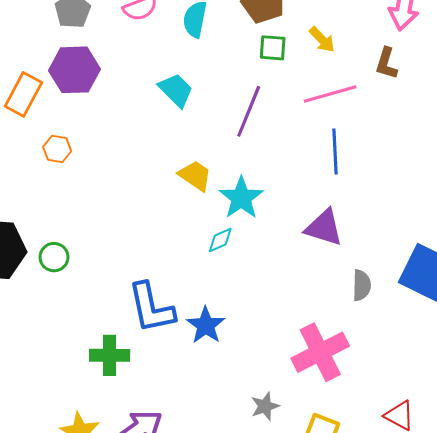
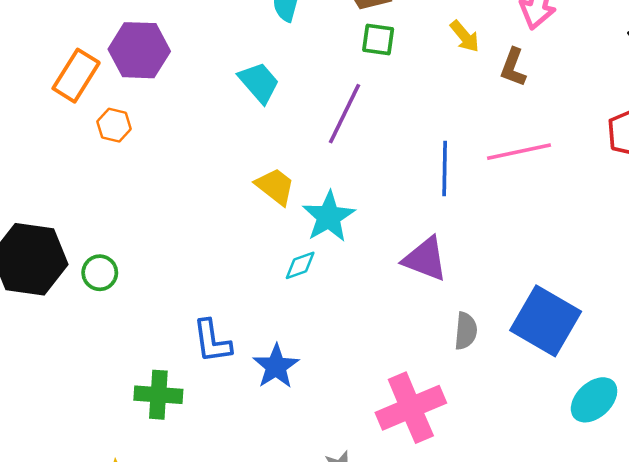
yellow arrow: (322, 39) -> (465, 36), moved
pink line: (330, 94) -> (519, 152), moved
orange hexagon: (57, 149) -> (114, 125), moved
blue L-shape: (151, 308) -> (212, 341), size x0.7

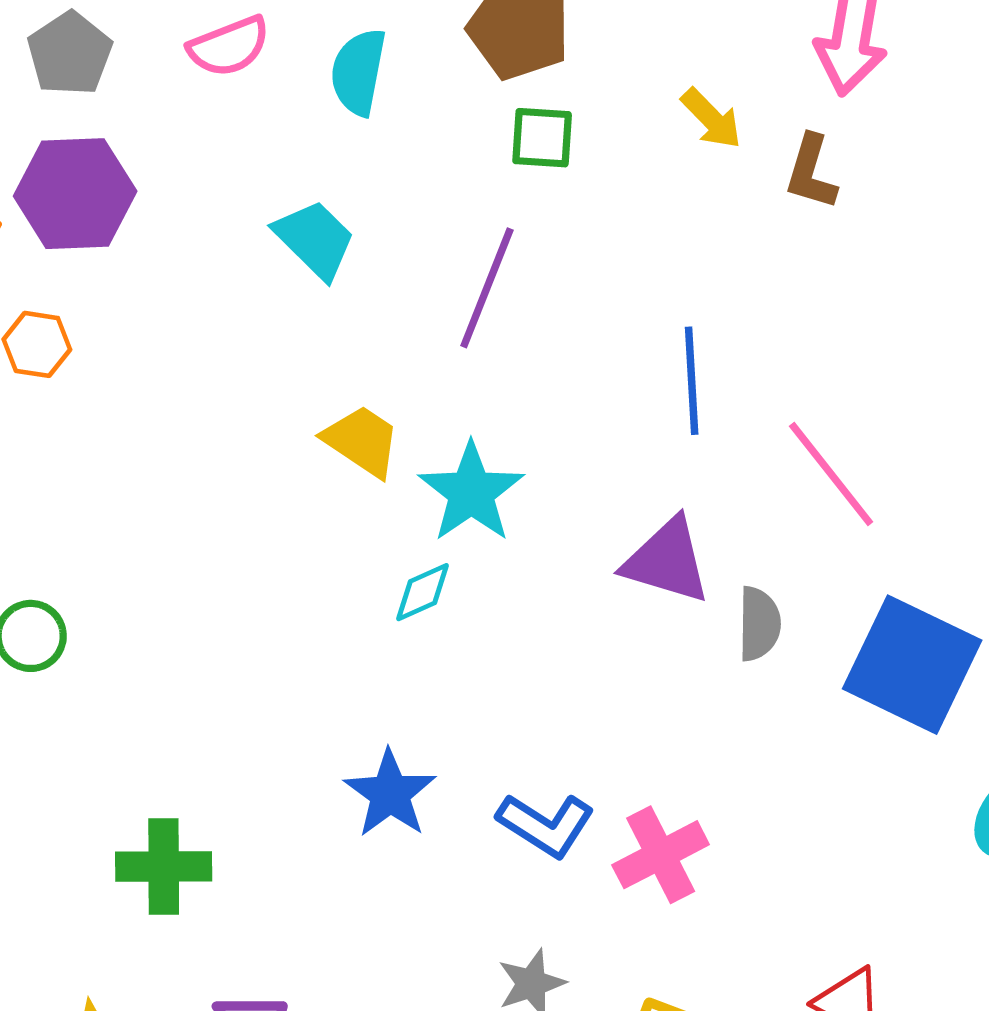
pink line: (519, 152) -> (831, 474), moved, turned 68
gray semicircle: (466, 331) -> (759, 624), moved
blue L-shape: (212, 341) -> (546, 825), moved, turned -45
pink cross: (411, 408) -> (661, 855), size x0.7

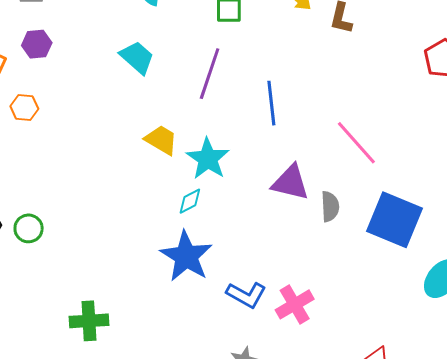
purple hexagon: (75, 194) -> (37, 44), size x0.6
blue line: (692, 381) -> (271, 103), moved
blue star: (390, 794) -> (186, 256), moved, size x1.4

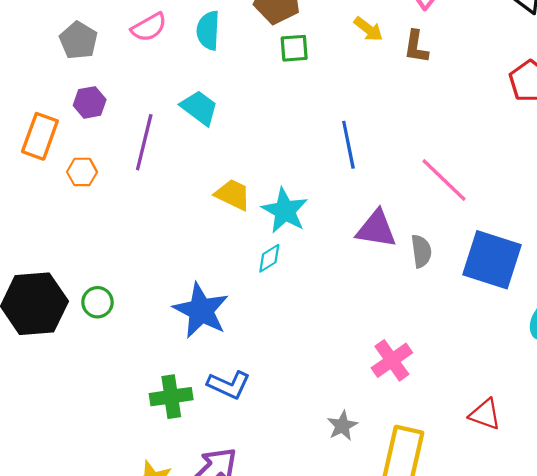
purple line: (210, 74) -> (144, 142), moved
blue star: (186, 256) -> (201, 310), moved
blue L-shape: (246, 295) -> (229, 385), moved

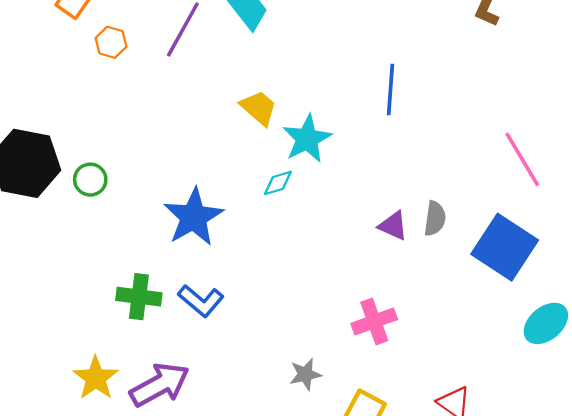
pink line: (444, 180) -> (522, 159), moved
purple triangle: (376, 229) -> (393, 226), moved, size x0.7

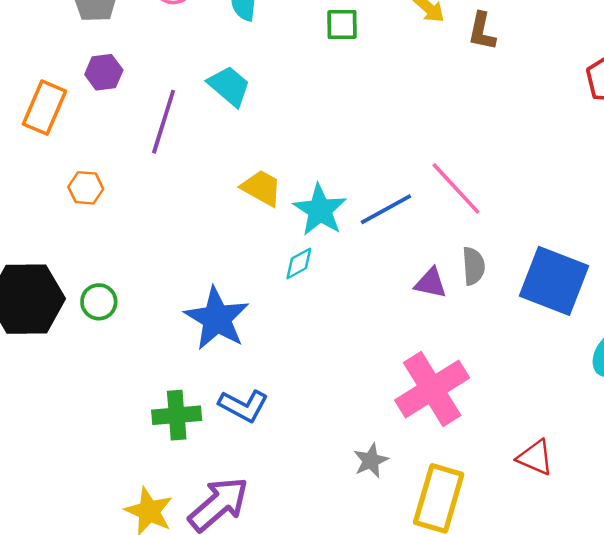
orange hexagon: (111, 42) -> (86, 188), moved
blue line: (390, 89) -> (386, 209), moved, turned 69
pink line: (522, 159) -> (456, 188), moved
pink cross: (374, 321) -> (432, 389), size x1.5

